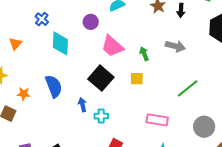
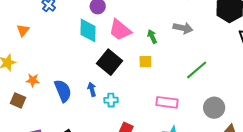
cyan diamond: (60, 43) -> (88, 30), moved
blue semicircle: (54, 86) -> (63, 91), moved

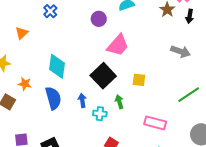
cyan diamond: (88, 30) -> (57, 66), moved
pink trapezoid: (120, 30) -> (118, 45), turned -95
green arrow: (152, 37) -> (119, 102), moved

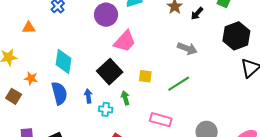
black arrow: (190, 16) -> (197, 13), turned 32
purple circle: (99, 19) -> (106, 15), size x1.5
orange triangle: (22, 33) -> (29, 28), turned 40
green line: (189, 95) -> (179, 84), moved

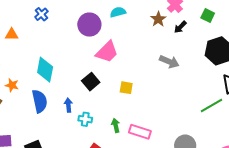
black square: (110, 72) -> (91, 82), size x0.7
green line: (179, 84) -> (211, 105), moved
green arrow: (125, 98) -> (116, 125), moved

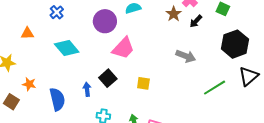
cyan diamond: (45, 70) -> (67, 48), moved, turned -50
blue arrow: (68, 105) -> (87, 89), moved
green line: (211, 105) -> (215, 88), moved

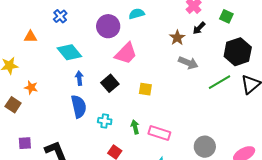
brown star: (174, 14) -> (177, 38), moved
green line: (215, 88) -> (220, 82), moved
blue arrow: (87, 89) -> (79, 78), moved
blue semicircle: (57, 99) -> (79, 106), moved

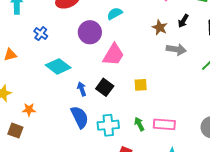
black arrow: (199, 28) -> (183, 21), moved
orange triangle: (30, 37) -> (10, 55), moved
blue arrow: (79, 78) -> (82, 89), moved
cyan cross: (105, 121) -> (108, 125), size x1.5

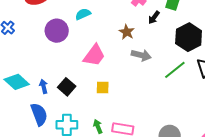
black arrow: (183, 21) -> (154, 17), moved
pink trapezoid: (113, 55) -> (94, 55), moved
cyan diamond: (58, 66) -> (17, 82), moved

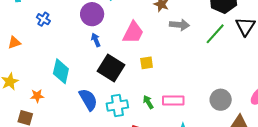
cyan diamond: (17, 82) -> (61, 71), turned 70
blue arrow: (44, 86) -> (96, 40), moved
black square: (67, 87) -> (111, 68), size x1.5

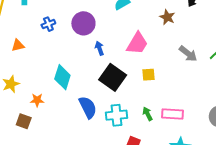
purple circle: (92, 14) -> (83, 23), moved
blue cross: (43, 19) -> (48, 24), turned 32
gray arrow: (179, 25) -> (188, 54), moved, turned 30

